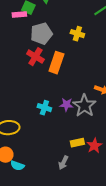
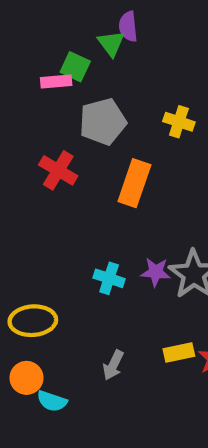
red cross: (35, 57) -> (58, 170), moved
gray arrow: (63, 163) -> (113, 365), moved

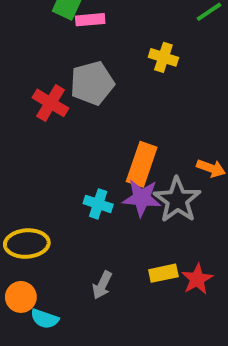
pink rectangle: (56, 81) -> (90, 20), moved
gray pentagon: (103, 122) -> (92, 83), moved
orange rectangle: (134, 183) -> (142, 164), moved
purple star: (156, 272) -> (142, 198), size x1.4

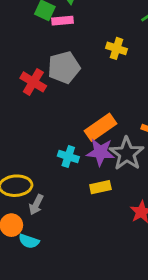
orange rectangle: (142, 164) -> (100, 127), turned 36
yellow rectangle: (163, 273) -> (100, 187), moved
gray arrow: (102, 285) -> (36, 205), moved

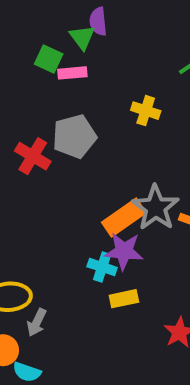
gray star: (127, 154) -> (156, 208), moved
cyan cross: (68, 156) -> (102, 267), moved

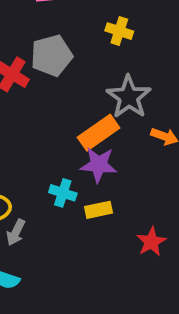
gray star: (156, 208) -> (129, 97), moved
cyan cross: (102, 267) -> (63, 193), moved

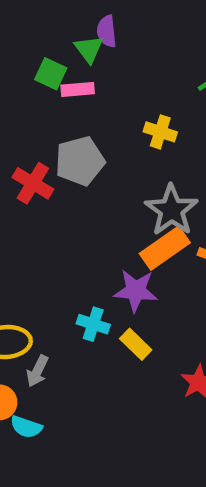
orange rectangle: (99, 133) -> (165, 248), moved
yellow rectangle: (99, 210) -> (136, 344), turned 56

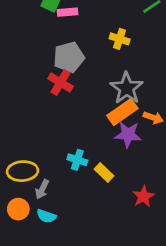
red cross: (33, 183) -> (60, 82), moved
purple star: (136, 291) -> (128, 135), moved
cyan semicircle: (26, 427) -> (46, 216), moved

